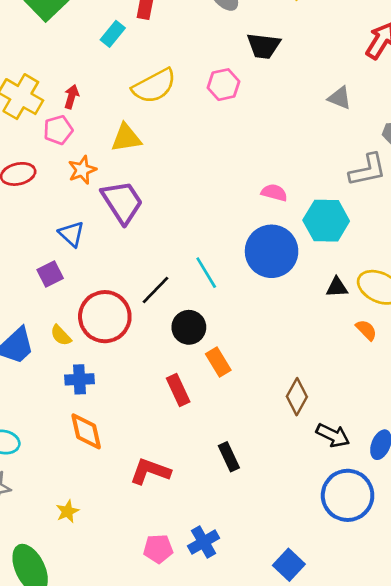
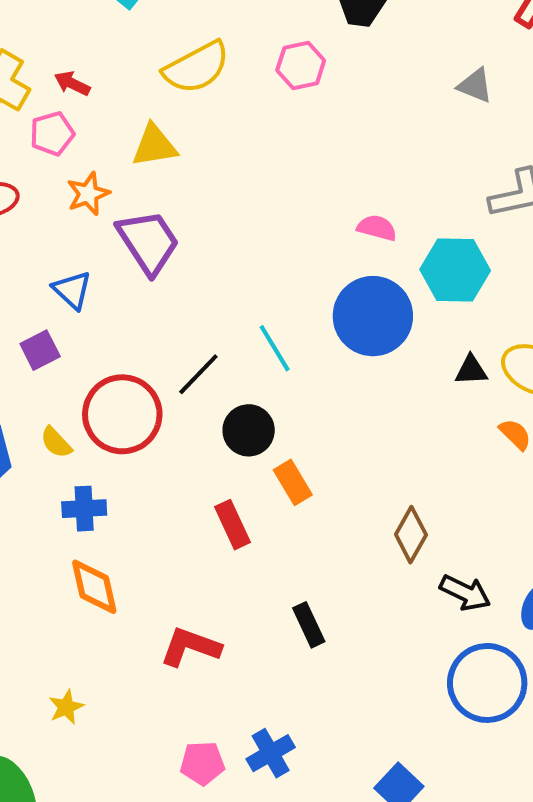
red arrow: (71, 97) -> (72, 83), turned -80

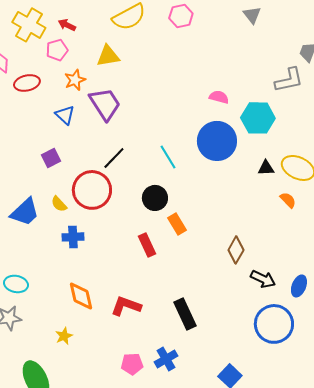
gray triangle: (475, 85) -> (252, 15), moved, turned 30
blue triangle: (72, 290) -> (65, 115), moved
black line: (198, 374) -> (114, 158), moved
orange diamond: (94, 587) -> (81, 296), moved
black rectangle: (309, 625) -> (185, 314), moved, size x1.4

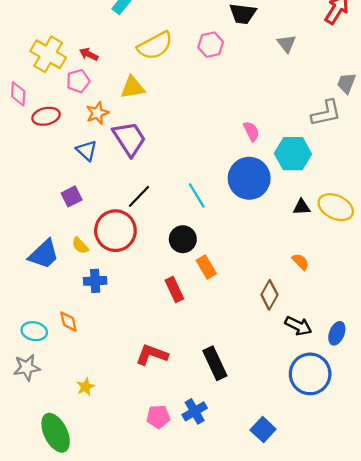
pink semicircle: (219, 97) -> (251, 131), turned 48
orange semicircle: (288, 200) -> (300, 262), moved
orange diamond: (81, 296) -> (68, 322), moved, size x0.7

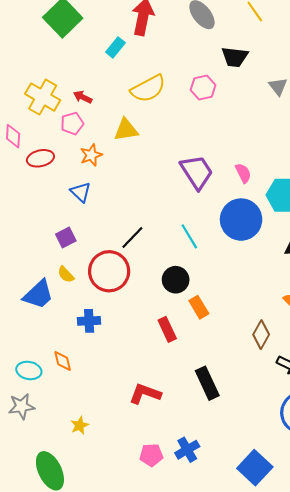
purple trapezoid: (129, 139) -> (197, 172), moved
yellow semicircle: (80, 246) -> (66, 274), moved
black rectangle: (215, 363) -> (207, 383), moved
blue square: (263, 430) -> (255, 468), size x1.4

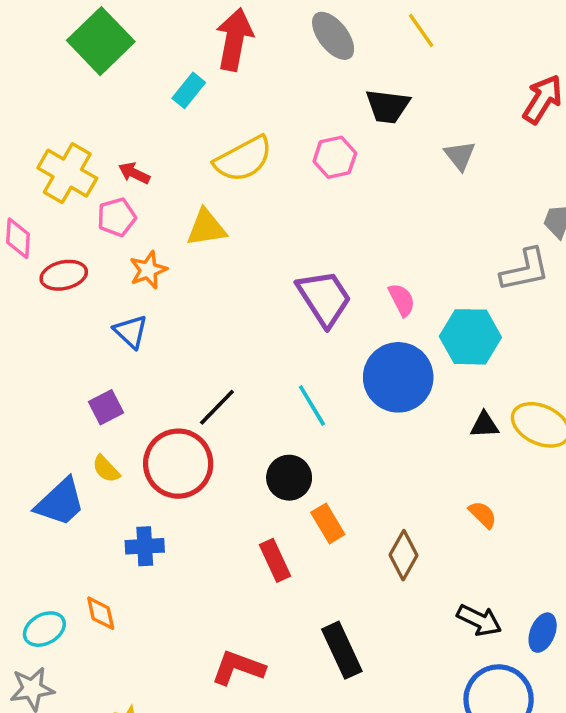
brown diamond: (261, 335) -> (403, 555), moved
cyan ellipse: (29, 370) -> (44, 629), turned -40

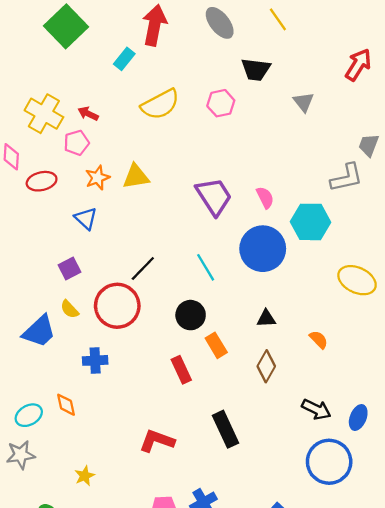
yellow triangle: (206, 228) -> (136, 177), moved
black triangle: (484, 425) -> (266, 319), moved

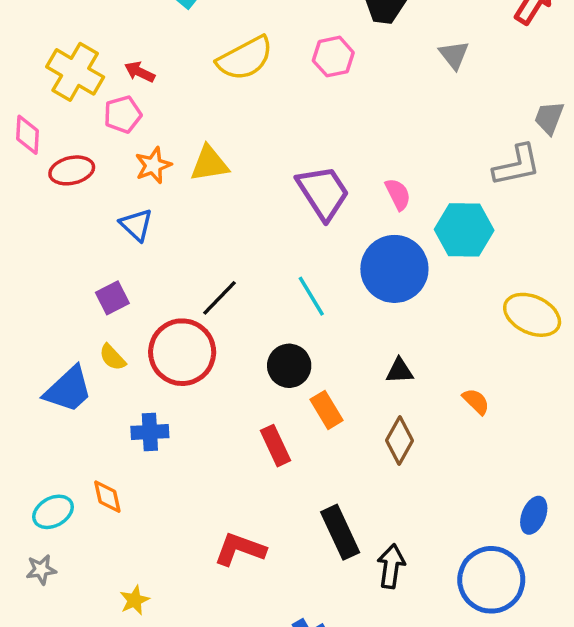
black arrow: (316, 409) -> (391, 566), moved, turned -108
gray star: (21, 455) -> (41, 570), size x0.7

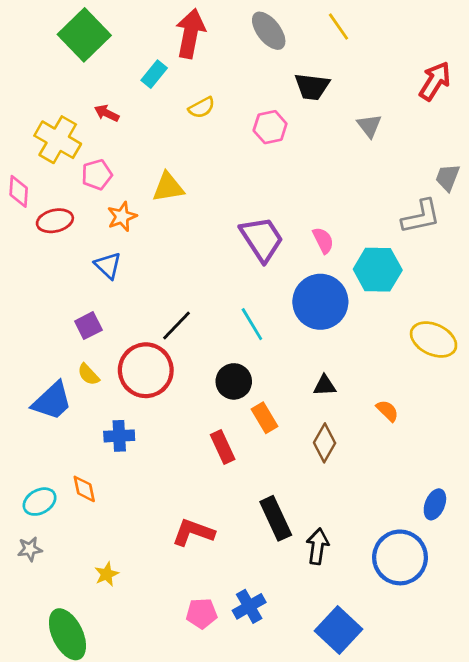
yellow semicircle: (245, 58) -> (202, 108), moved, size x0.6
red arrow: (140, 72) -> (107, 113), moved
yellow triangle: (209, 164) -> (168, 187), moved

